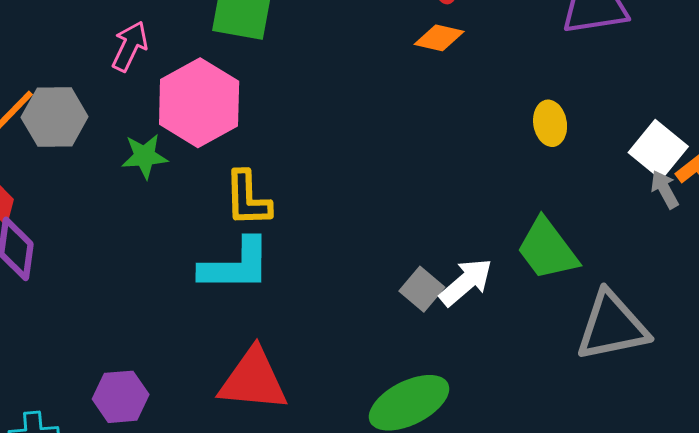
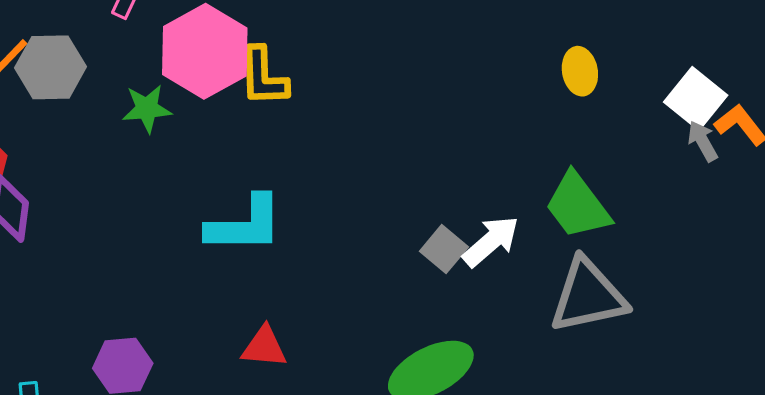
yellow L-shape: (248, 199) -> (263, 77), moved
gray triangle: (612, 326) -> (588, 296), moved
red triangle: (253, 380) -> (264, 347), size x0.6

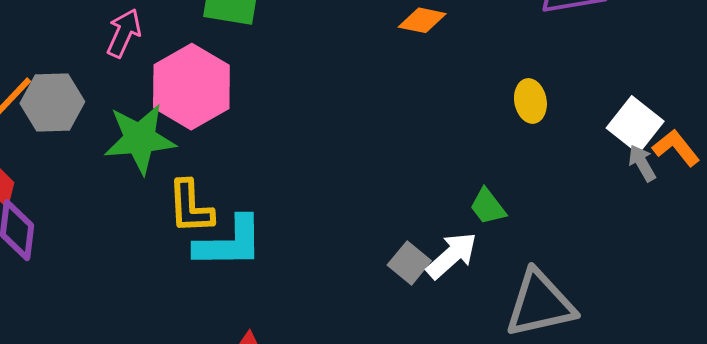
yellow L-shape: (263, 77) -> (190, 207), moved
green star: (147, 109) -> (140, 139), size x1.6
green trapezoid: (578, 206) -> (488, 207), moved, size x0.6

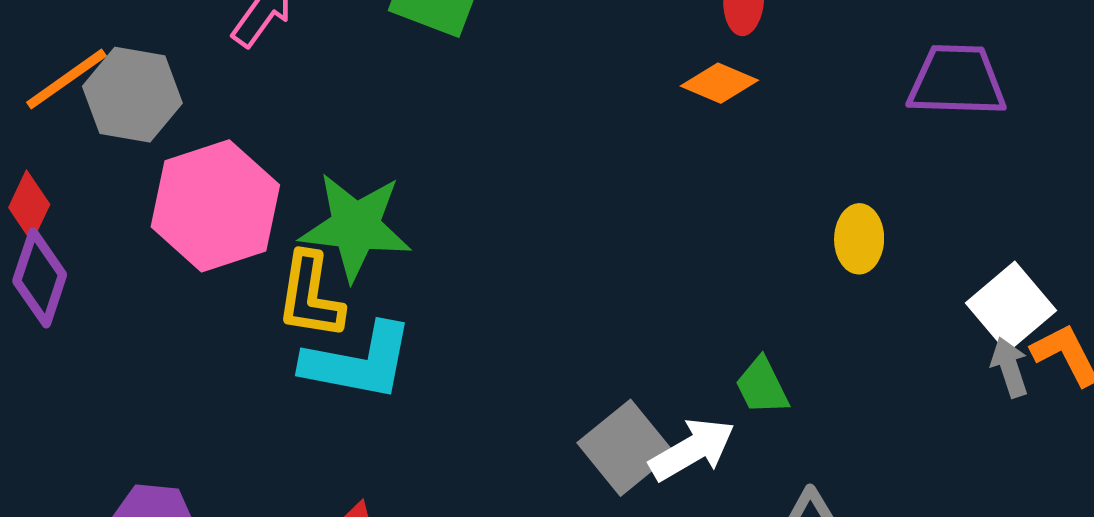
pink hexagon: (191, 87) -> (215, 206), moved
green star: (140, 139) -> (356, 227), moved
gray square: (409, 263) -> (626, 448), size x1.4

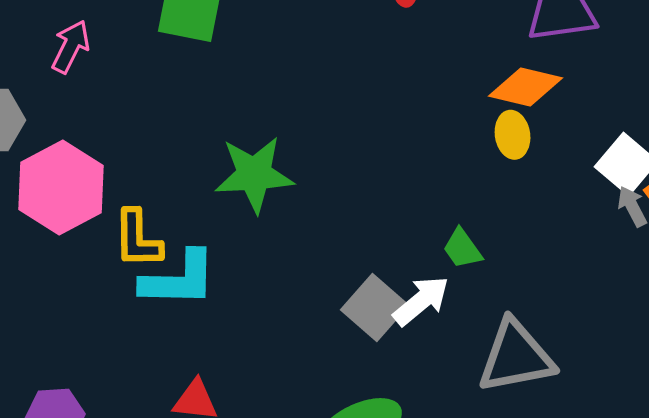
orange diamond: (719, 83) -> (526, 87), moved, size x1.4
green star: (356, 227) -> (254, 174), moved

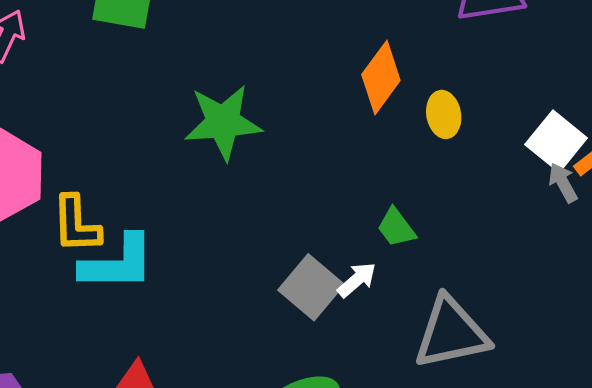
orange diamond: (526, 87) -> (381, 78), moved, turned -66
green star: (254, 174) -> (223, 122), moved
white arrow: (421, 301) -> (357, 280), size x0.7

